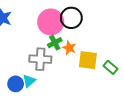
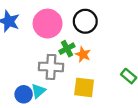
pink circle: (51, 22) -> (48, 24), moved
yellow square: (88, 60) -> (84, 87), moved

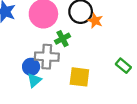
orange star: (83, 54) -> (95, 21), moved
blue circle: (24, 94) -> (31, 67), moved

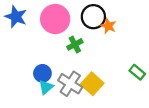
gray cross: (47, 57) -> (70, 84), moved, turned 30
yellow square: (79, 77) -> (92, 84), turned 35

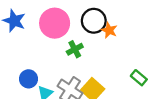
blue circle: (42, 73) -> (29, 79), moved

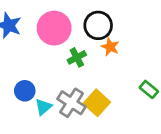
orange star: (109, 30) -> (110, 47), moved

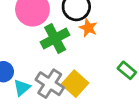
green cross: (77, 57) -> (55, 38), size x1.5

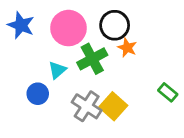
cyan triangle: (22, 88) -> (57, 70), moved

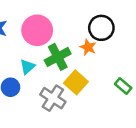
black circle: (115, 25) -> (101, 28), moved
yellow square: (113, 106) -> (76, 82), moved

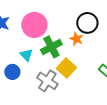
cyan triangle: (27, 67) -> (26, 55), turned -32

